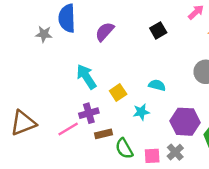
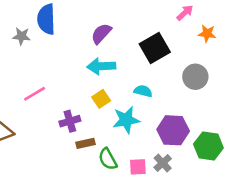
black square: (158, 30) -> (155, 48), moved, size x1.6
purple semicircle: (105, 32) -> (101, 34), moved
cyan arrow: (86, 77) -> (101, 66), moved, turned -60
cyan star: (141, 112) -> (126, 120), size x1.5
pink line: (68, 129) -> (35, 94), moved

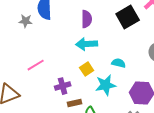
purple semicircle: (101, 34) -> (87, 19), turned 138
black square: (155, 48) -> (128, 17), moved

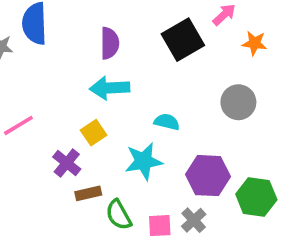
yellow square: (87, 69) -> (94, 133), moved
purple cross: (63, 86) -> (67, 163), turned -35

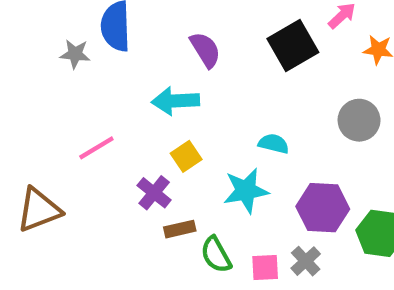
purple semicircle: (110, 43) -> (205, 50), turned -32
cyan arrow: (110, 88) -> (175, 101), moved

